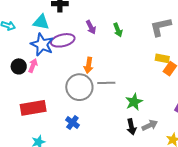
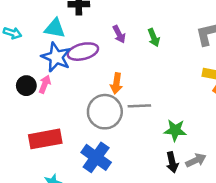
green star: (134, 102) -> (175, 130), turned 30
blue cross: (72, 123) -> (96, 157), size x1.6

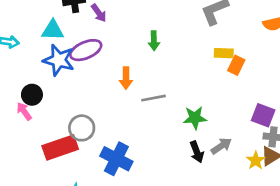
purple arrow: (119, 34) -> (99, 13), moved
green arrow: (154, 38) -> (154, 41), moved, turned 30
pink arrow: (45, 84) -> (24, 111), moved, turned -48
gray circle: (105, 112) -> (82, 128), moved, size x0.7

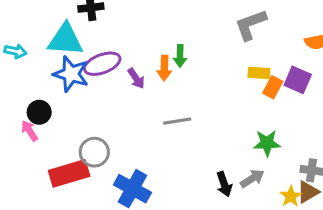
purple arrow: (99, 13) -> (136, 78), moved
cyan triangle: (53, 30) -> (65, 40), size x1.4
orange arrow: (126, 78) -> (164, 68), moved
purple square: (263, 115) -> (298, 80), moved
green star: (195, 118) -> (267, 143), moved

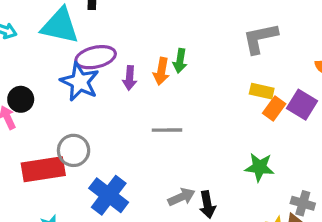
blue star: (71, 74) -> (80, 82), moved
purple arrow: (136, 78) -> (130, 78), turned 30
gray arrow: (252, 178) -> (181, 197), moved

